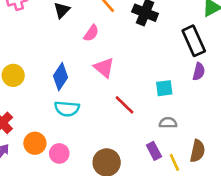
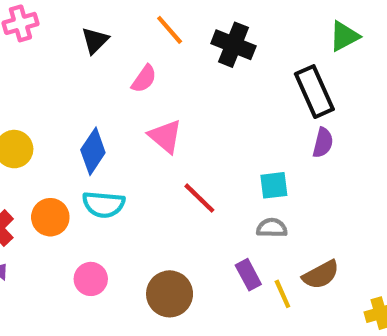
cyan square: (164, 88) -> (274, 185), moved
orange circle: (35, 143) -> (50, 217), moved
brown semicircle: (197, 151) -> (321, 275), turned 50

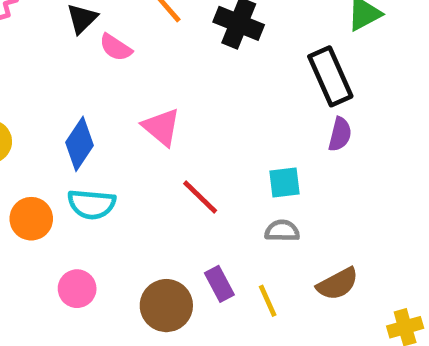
pink semicircle: (144, 79) -> (116, 47), moved, turned 88
purple rectangle: (248, 275) -> (219, 284), moved
yellow line: (282, 294) -> (268, 301), moved

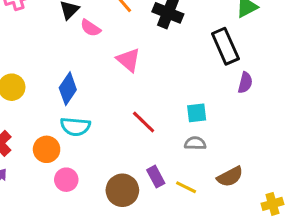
pink triangle: (161, 127) -> (128, 60), moved
purple semicircle: (340, 134) -> (245, 83), moved
orange circle: (31, 219) -> (47, 149), moved
yellow line: (268, 301) -> (186, 187), turned -40

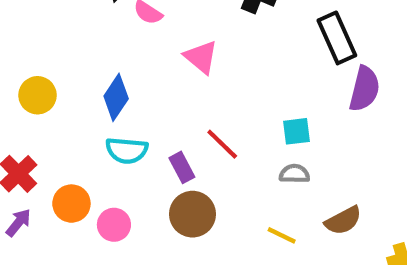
purple semicircle: (245, 83) -> (364, 89), size x1.5
orange circle: (47, 149) -> (71, 204), moved
purple rectangle: (156, 177) -> (182, 167), moved
brown circle: (122, 190) -> (193, 214), moved

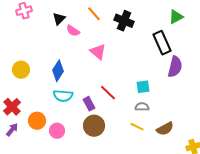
yellow line: (282, 235) -> (137, 127), moved

